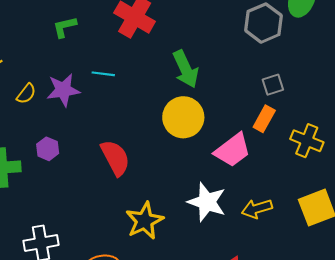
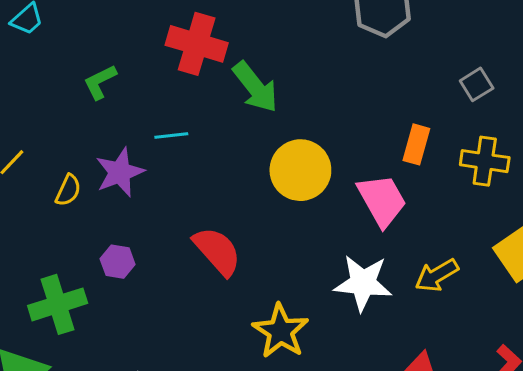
green arrow: (186, 69) -> (255, 87), moved
gray square: (273, 85) -> (477, 84), moved
pink trapezoid: (233, 150) -> (382, 200), turned -69

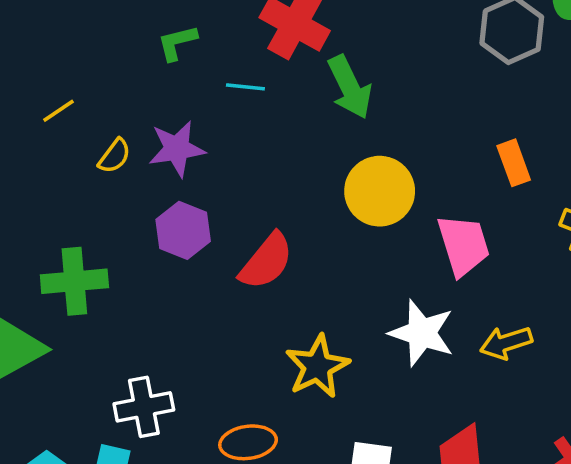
cyan line: (171, 136) -> (245, 87), moved
orange rectangle: (416, 144) -> (514, 163), moved, turned -48
red semicircle: (217, 251) -> (266, 261), turned 68
purple hexagon: (118, 262) -> (183, 230), moved, size x1.4

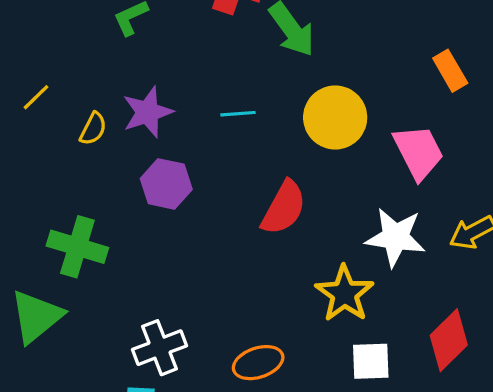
cyan line: (245, 87) -> (238, 114), moved
red semicircle: (266, 261) -> (284, 208), moved
green cross: (74, 281) -> (77, 247), turned 32
yellow star: (317, 366) -> (345, 294), moved

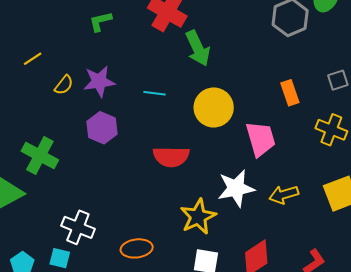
red semicircle: (284, 208) -> (171, 157), turned 51
white star: (395, 237) -> (236, 188), turned -30
white cross: (159, 348) -> (78, 227), turned 32

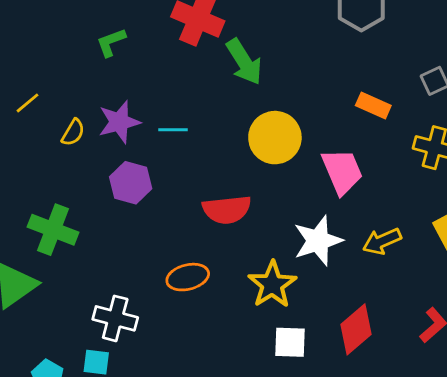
cyan line: (154, 93) -> (173, 130), moved
orange rectangle: (290, 93) -> (373, 106), turned -40
orange ellipse: (137, 248) -> (188, 277), moved

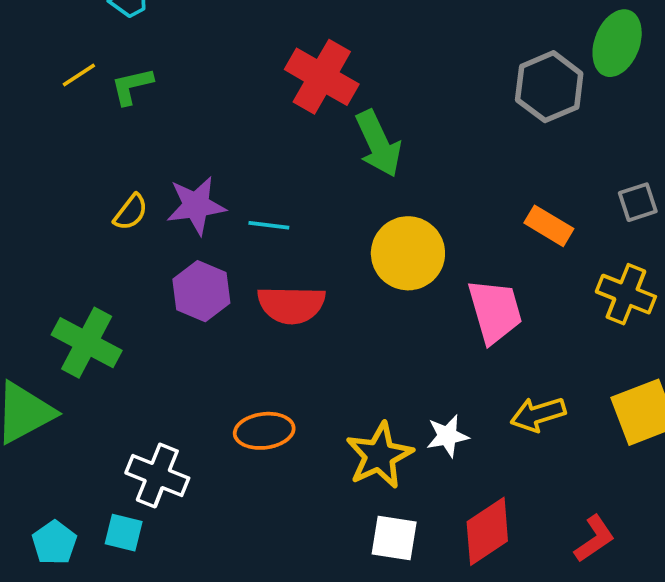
green L-shape: (111, 42) -> (132, 86), moved
yellow line: (27, 103) -> (79, 75), moved
red semicircle: (227, 210) -> (291, 305), moved
white star: (318, 241) -> (447, 436), moved, size x0.6

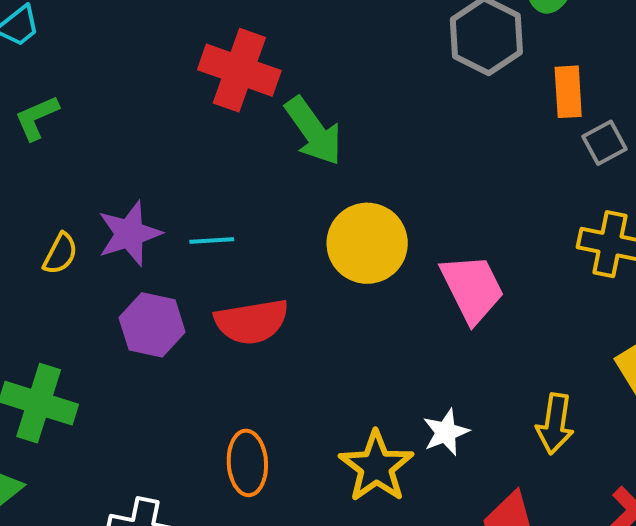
orange rectangle: (549, 226) -> (568, 92), moved, turned 66
yellow arrow: (538, 414) -> (555, 424), moved, turned -54
orange ellipse: (264, 431) -> (247, 463), turned -76

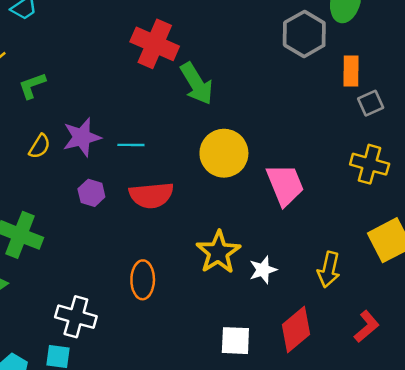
green L-shape: (37, 118) -> (32, 86), moved
purple hexagon: (152, 325) -> (91, 193), size x0.7
yellow star: (376, 467) -> (218, 252), moved

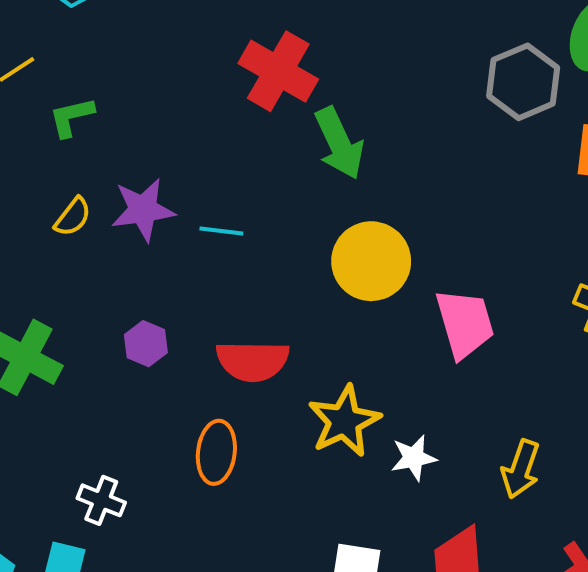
purple hexagon: (91, 193) -> (146, 344), moved
red semicircle: (151, 195) -> (253, 361), moved
white cross: (76, 317) -> (101, 500), size x0.7

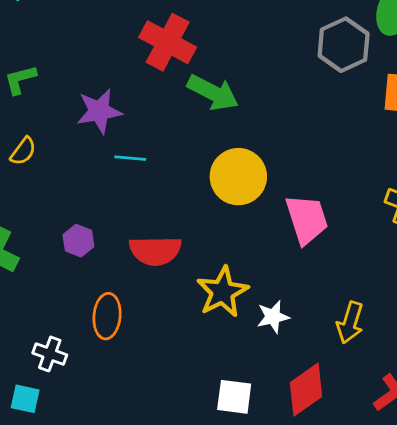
green arrow: (339, 143) -> (213, 93), turned -36
purple star: (143, 210) -> (99, 111), moved
orange ellipse: (216, 452) -> (107, 316), moved

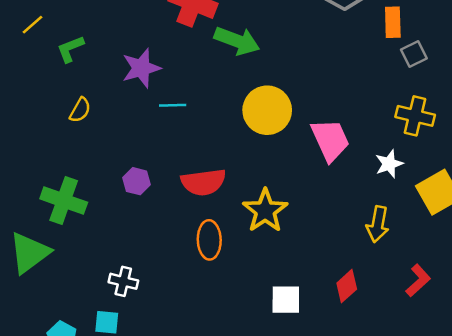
orange ellipse: (107, 316) -> (209, 240), moved
white star: (273, 317) -> (389, 164), moved
red diamond: (306, 390) -> (347, 286), size x0.7

